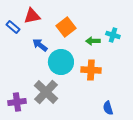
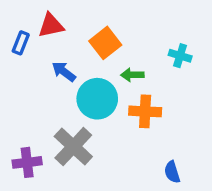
blue rectangle: (13, 27) -> (21, 43), turned 72
green arrow: (93, 41) -> (132, 75), moved

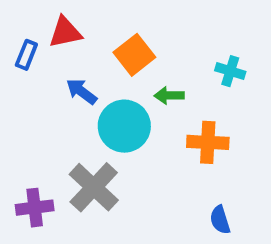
orange cross: (145, 111) -> (208, 142), moved

